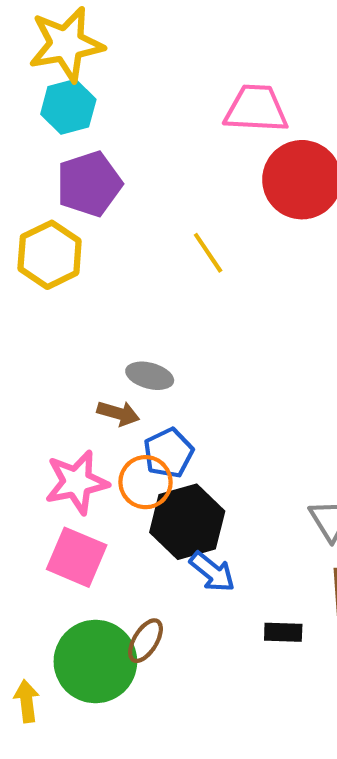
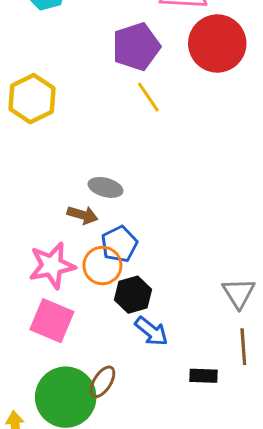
purple pentagon: (89, 184) -> (136, 47), moved
black hexagon: (187, 522) -> (133, 295), size x0.7

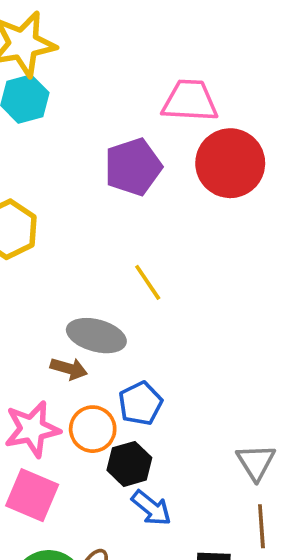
yellow line: (148, 97) -> (148, 282), moved
gray ellipse: (106, 187) -> (96, 336), size x1.4
blue pentagon: (119, 244) -> (140, 403), moved

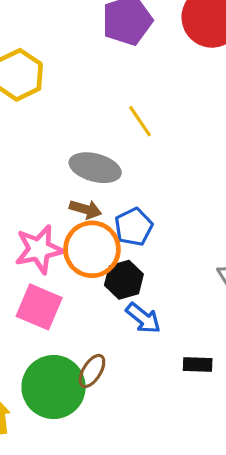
brown arrow: (69, 369) -> (86, 209), moved
orange circle: (93, 429) -> (92, 249), size x1.4

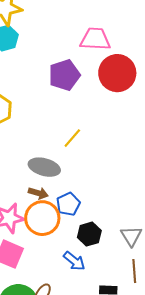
yellow line: (140, 121) -> (72, 138), turned 75
black hexagon: (124, 280) -> (89, 234), moved

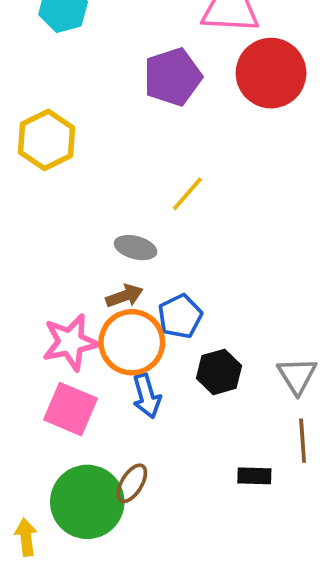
gray ellipse: (44, 167) -> (136, 248), size x0.7
brown arrow: (38, 193) -> (124, 296), turned -36
blue arrow: (74, 261) -> (147, 396), moved, turned 35

